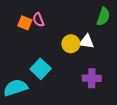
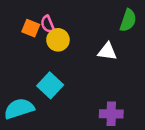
yellow circle: (71, 44) -> (58, 40), moved
purple cross: (92, 78) -> (111, 114), moved

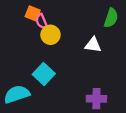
orange square: (31, 28) -> (33, 13), moved

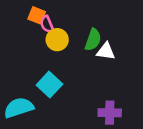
green semicircle: (111, 18) -> (93, 40), moved

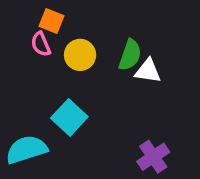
pink semicircle: (47, 24) -> (41, 44), moved
purple cross: (110, 113) -> (153, 157), turned -35

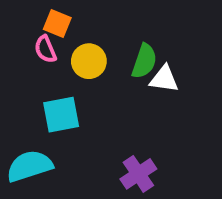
cyan square: (69, 117) -> (61, 115), moved, turned 36
purple cross: (153, 157) -> (138, 174), moved

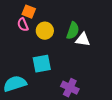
cyan square: (61, 115) -> (42, 64), moved
purple cross: (138, 174) -> (70, 88), turned -30

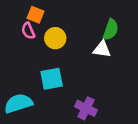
green semicircle: (73, 31) -> (111, 30), moved

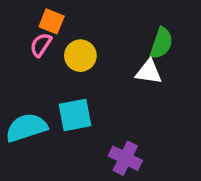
pink semicircle: (28, 31) -> (41, 45), turned 56
cyan semicircle: (18, 103) -> (26, 128), moved

